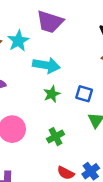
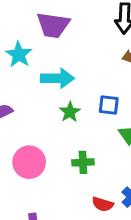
green cross: (56, 137) -> (83, 162), turned 35

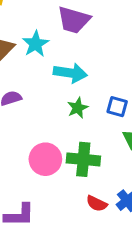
pink circle: (29, 162) -> (45, 159), moved
green cross: (83, 162) -> (83, 159), size x1.5

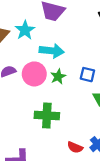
pink circle: (45, 159) -> (34, 74), moved
green cross: (83, 159) -> (47, 115), moved

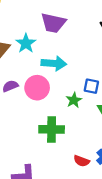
green star: (58, 77) -> (74, 100), moved

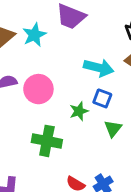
cyan arrow: (54, 63) -> (99, 68), moved

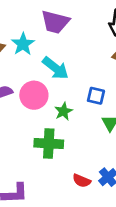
cyan arrow: (99, 68) -> (55, 68), moved, turned 32
green star: (79, 111) -> (63, 111), moved

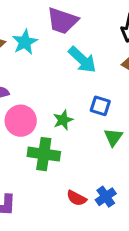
cyan arrow: (55, 68) -> (82, 60), moved
pink circle: (34, 95) -> (21, 121), moved

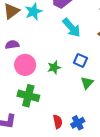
green cross: (44, 154) -> (28, 96), moved
red semicircle: (76, 198) -> (58, 122), turned -136

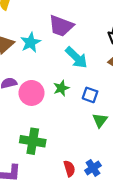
pink circle: (25, 65) -> (32, 93), moved
green star: (54, 67) -> (61, 88), moved

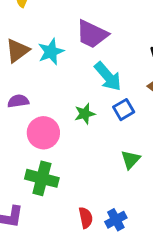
pink circle: (32, 93) -> (43, 133), moved
blue square: (90, 95) -> (124, 110), moved, turned 35

